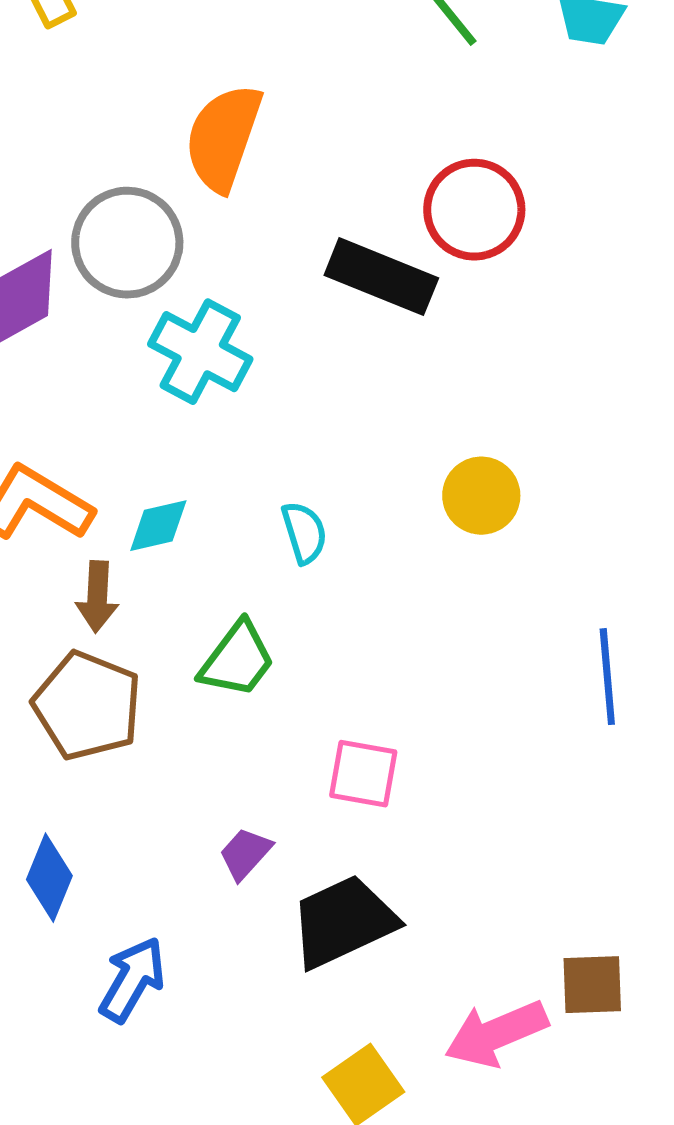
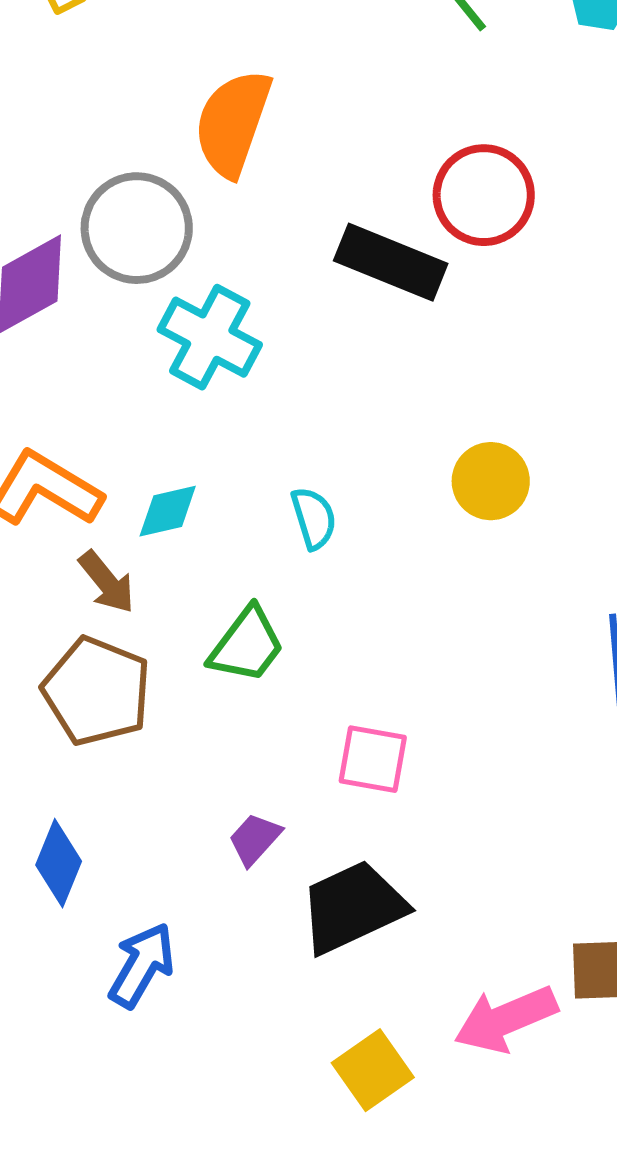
brown arrow: (97, 597) -> (107, 582), turned -42

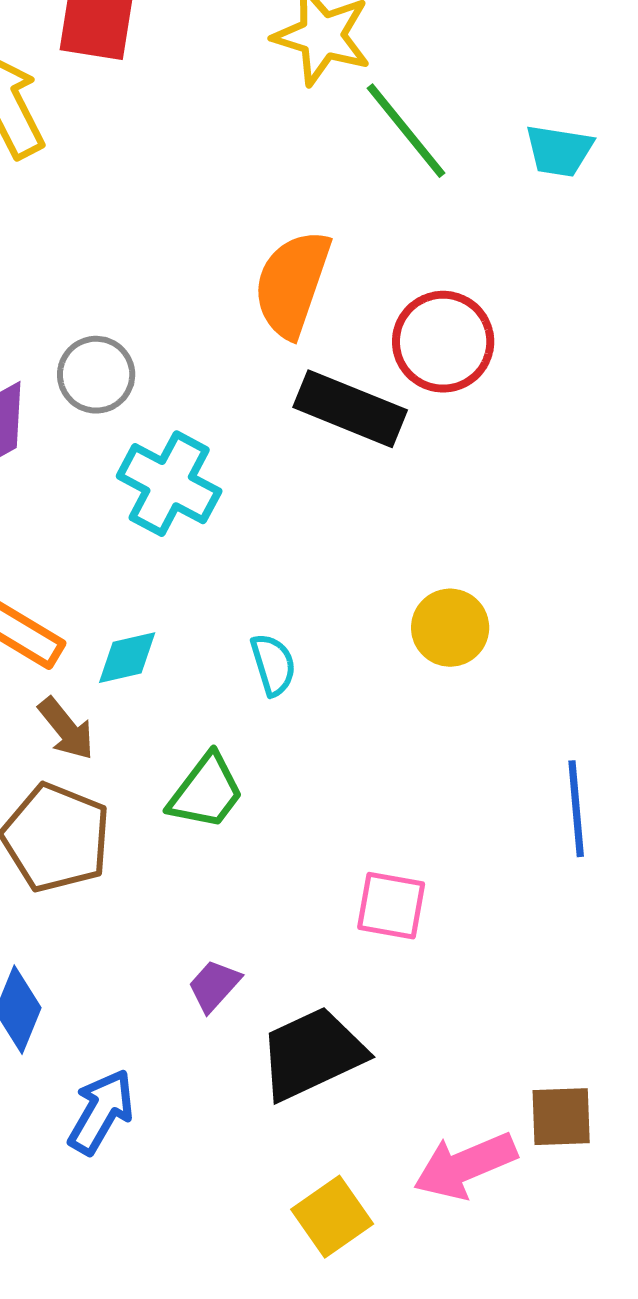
orange semicircle: (233, 123) -> (292, 284), moved
gray circle: (137, 228) -> (96, 375), size x0.7
pink square: (373, 759) -> (391, 906), moved

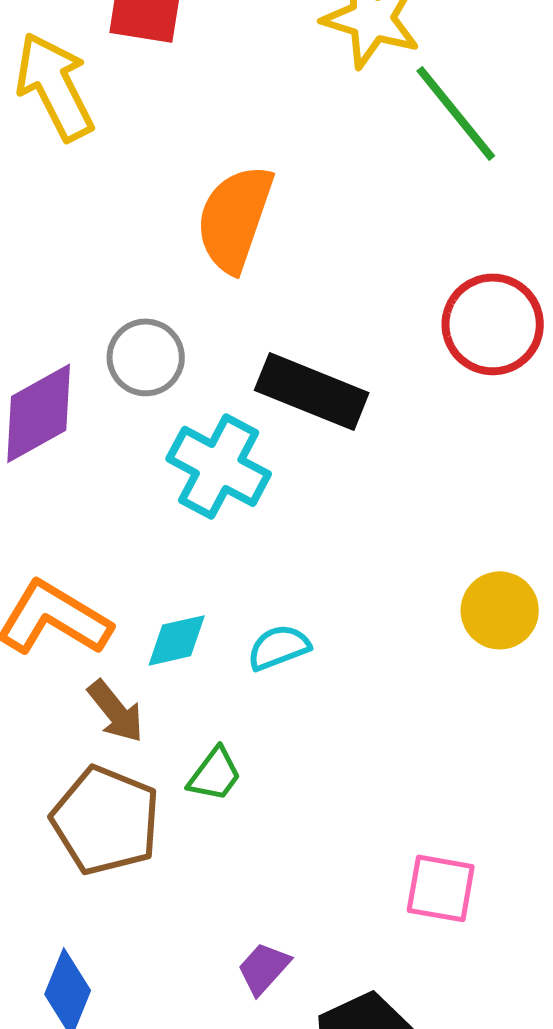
orange semicircle: (292, 284) -> (235, 218), moved
black rectangle: (350, 409) -> (312, 391), moved
cyan semicircle: (273, 665) -> (279, 647), moved, turned -94
green trapezoid: (206, 792) -> (215, 774), moved, size x0.7

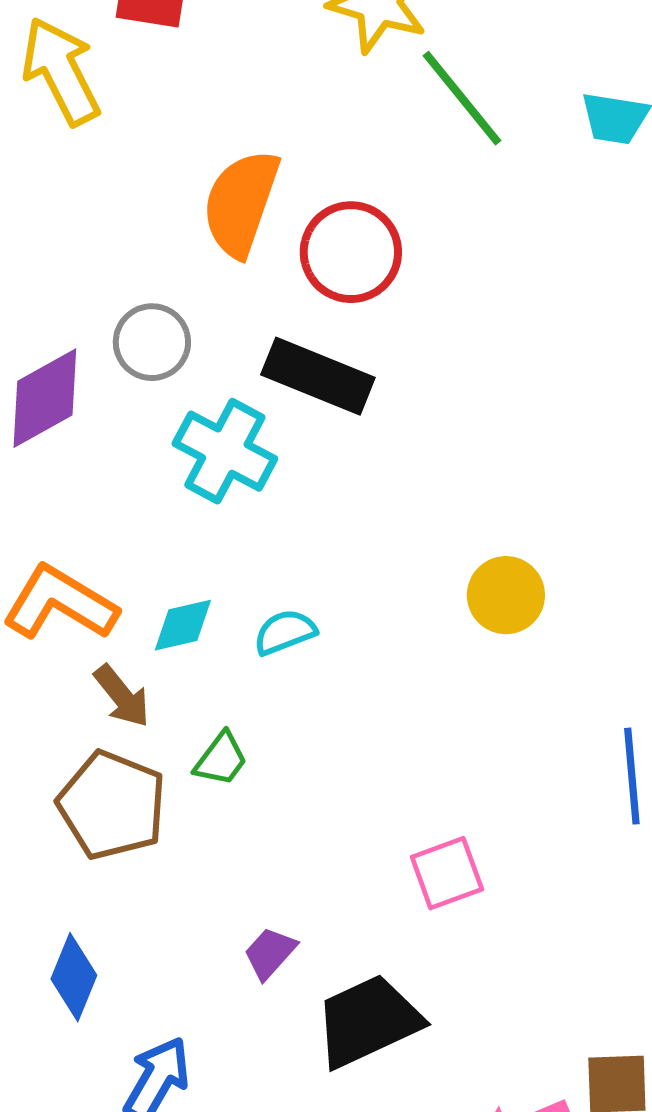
red circle: (493, 324) -> (351, 252), moved
pink square: (441, 888) -> (447, 873), turned -30

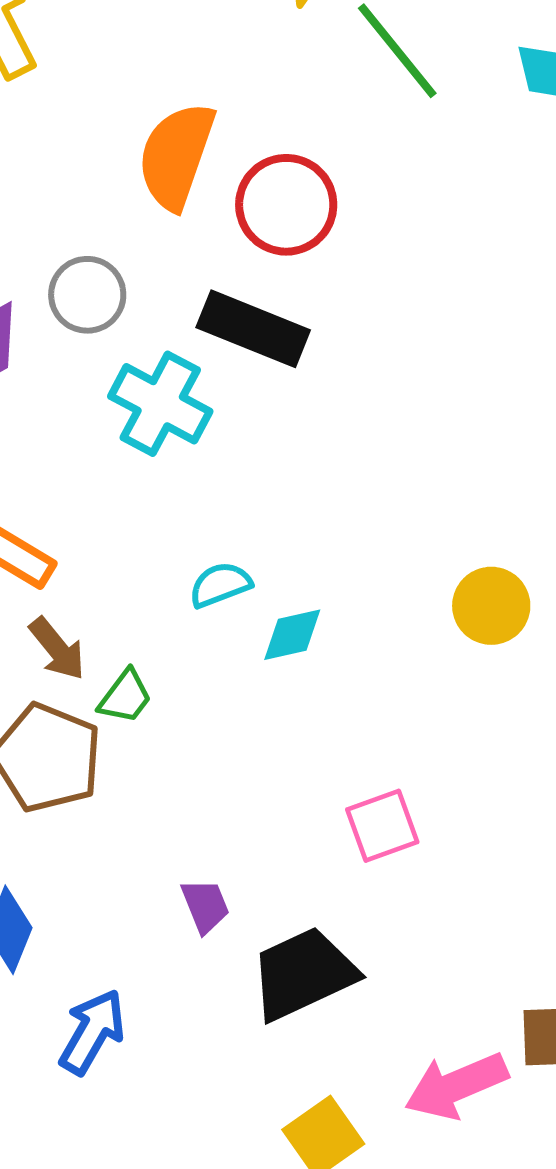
yellow circle: (506, 595) -> (491, 606), moved
cyan diamond: (183, 625) -> (292, 635), moved
green trapezoid: (221, 759) -> (125, 697), moved
purple trapezoid: (270, 953) -> (205, 906), turned 116

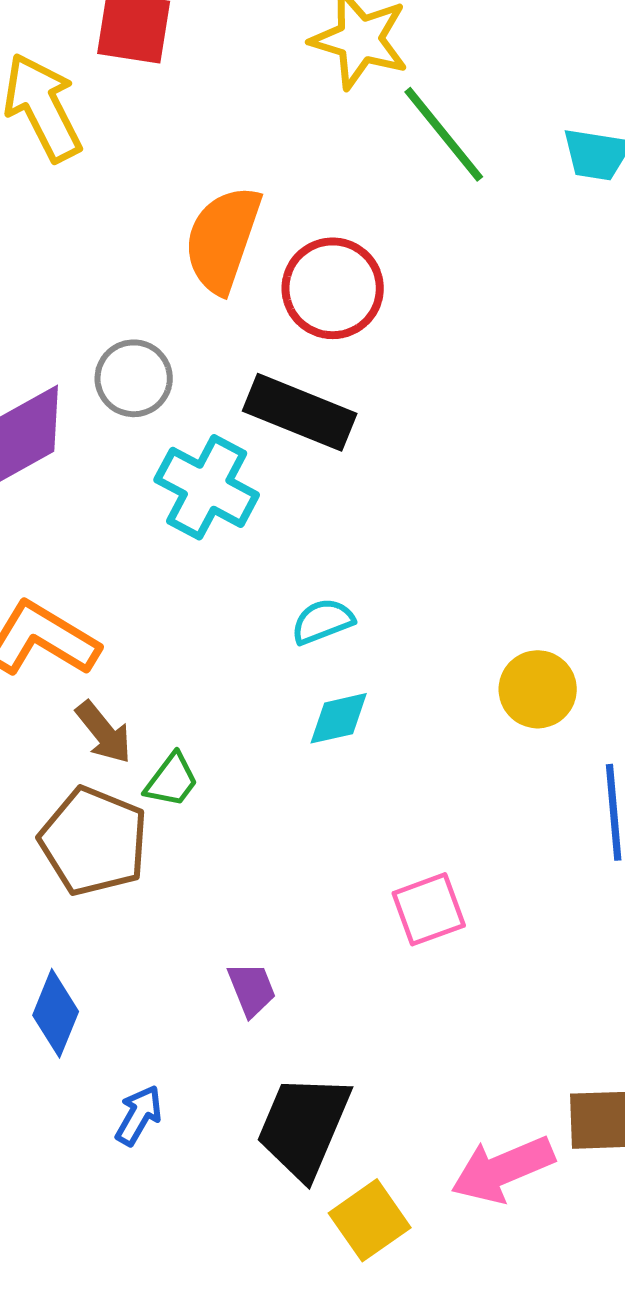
cyan semicircle: (220, 585) -> (323, 621), moved
black trapezoid: (303, 974) -> (304, 1126), moved, turned -42
blue arrow: (92, 1032) -> (139, 1115), size x0.7

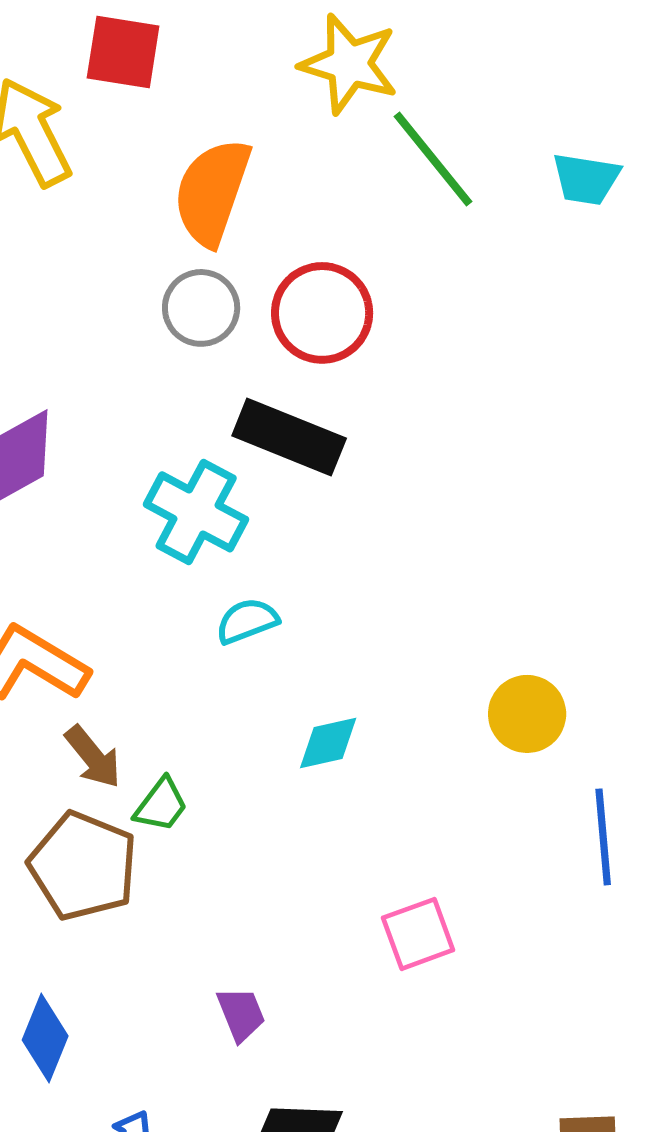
orange semicircle: (223, 239) -> (212, 192), moved
gray circle: (134, 378) -> (201, 308), moved
cyan semicircle: (323, 621) -> (247, 621), moved

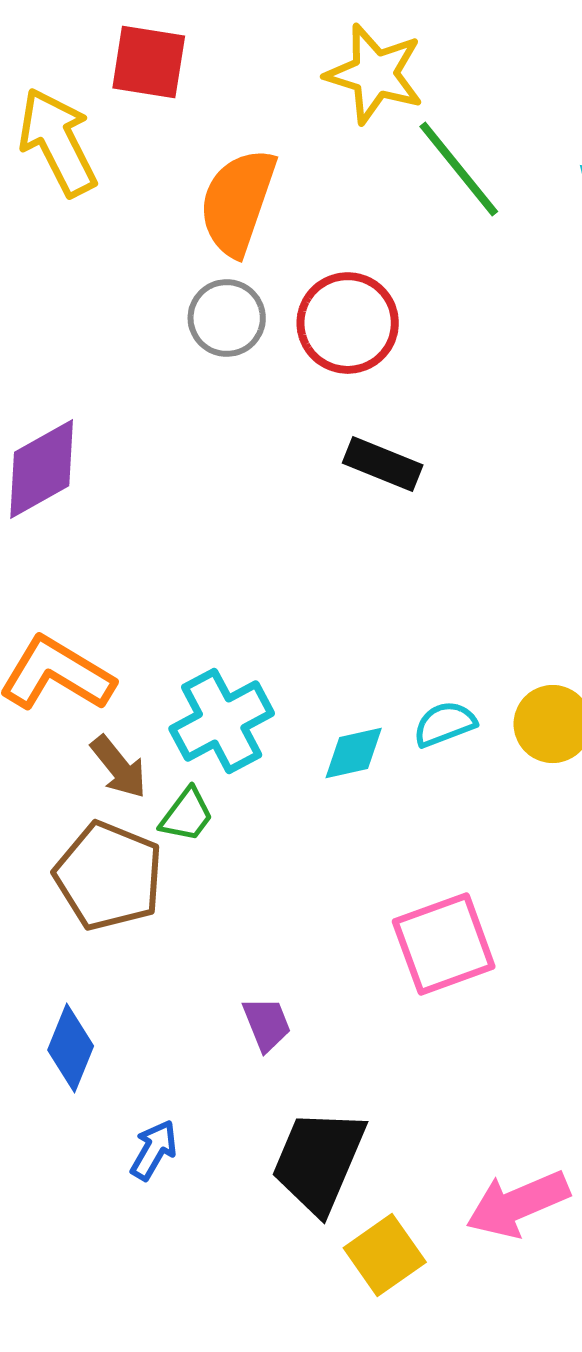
black rectangle: (289, 437) -> (383, 464), moved, size x0.7
cyan cross: (196, 512) -> (222, 721), moved, turned 34
cyan semicircle: (247, 621) -> (445, 724), moved
pink square: (418, 934) -> (444, 944), size x1.4

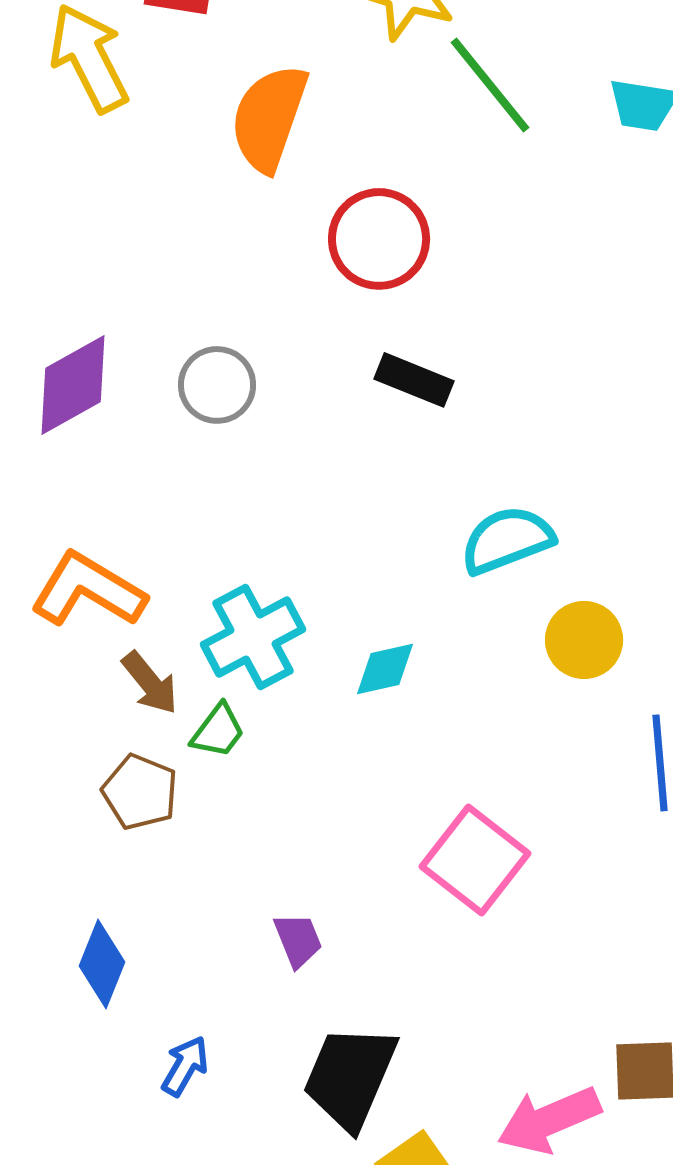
gray circle: (227, 318) -> (217, 385), moved
cyan semicircle: (445, 724) -> (507, 540), moved, size x1.5
brown pentagon: (109, 876) -> (140, 792), size x0.7
pink square: (444, 944) -> (475, 860), turned -32

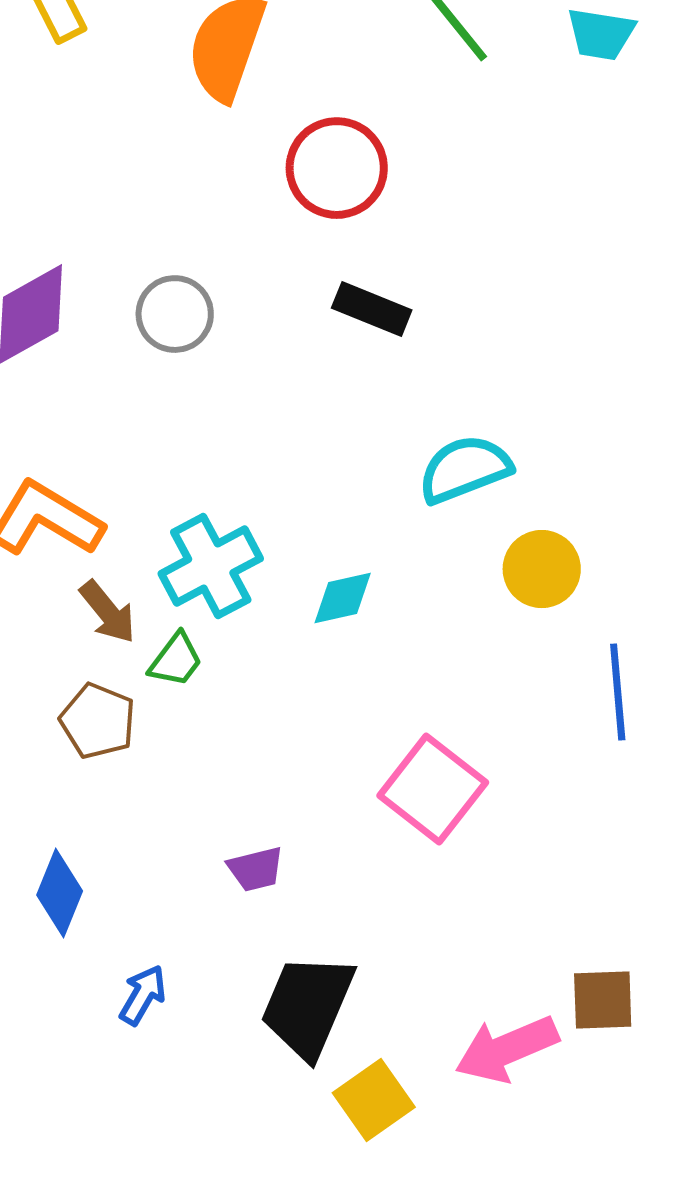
purple trapezoid: (298, 940) -> (256, 869), turned 98

